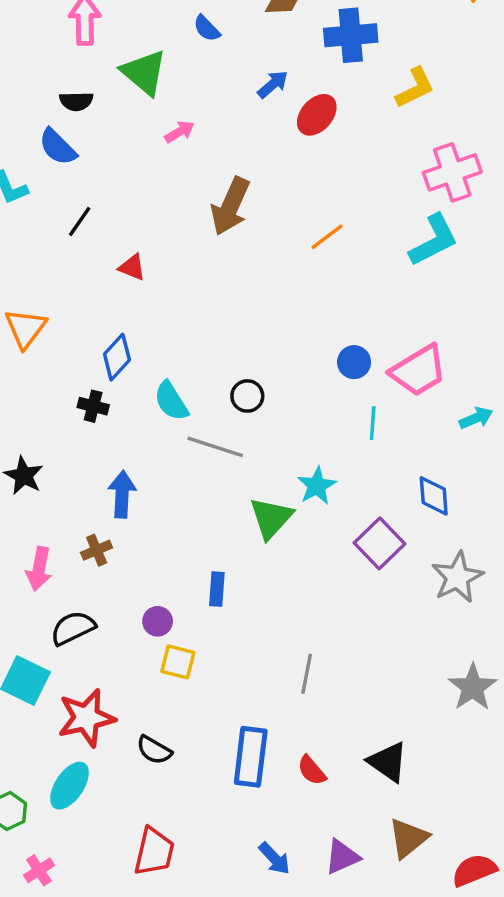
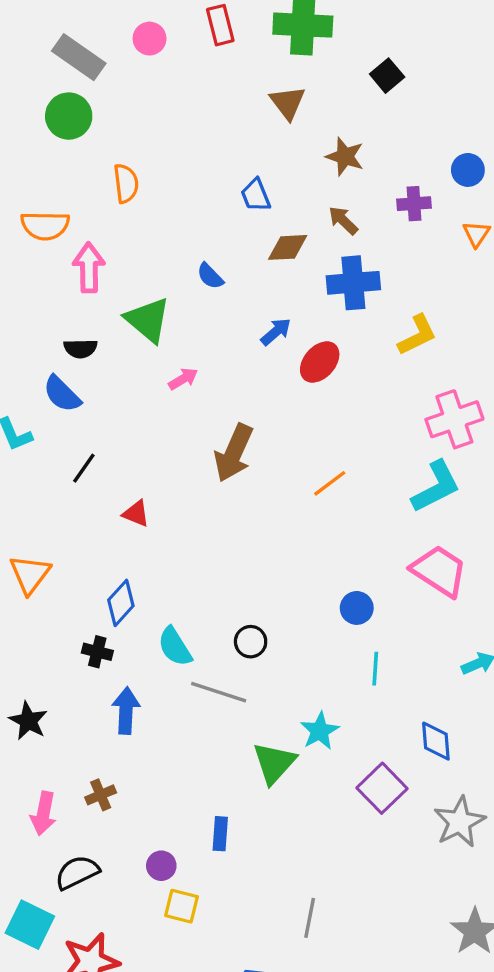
pink trapezoid: (418, 371) -> (439, 571), moved, turned -116
blue arrow: (122, 494) -> (126, 711), moved

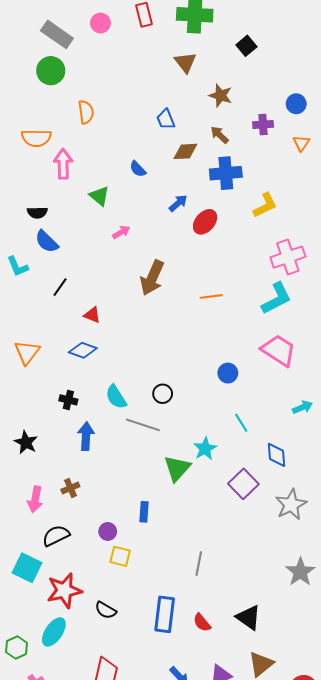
green triangle: (148, 320) -> (99, 196), size x0.7
black semicircle: (80, 349) -> (37, 213), moved
orange line: (330, 483) -> (211, 296), turned 30
blue diamond: (121, 603) -> (83, 350), moved, turned 68
cyan line: (375, 669) -> (241, 423), moved, turned -36

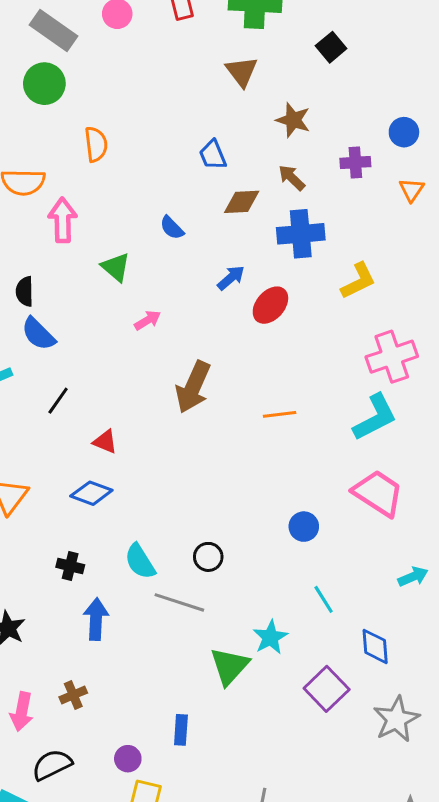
black semicircle: (37, 213) -> (25, 291), turned 90

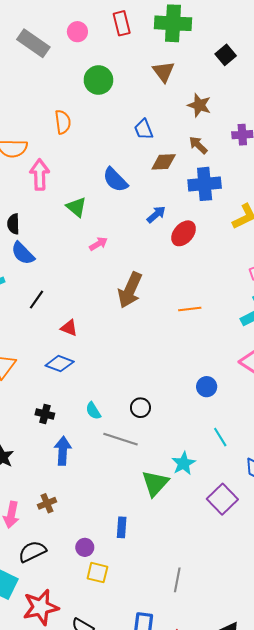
green circle: (44, 84) -> (98, 80), moved
blue semicircle: (172, 228) -> (115, 180), size x1.5
cyan semicircle: (140, 561) -> (93, 411), size x0.7

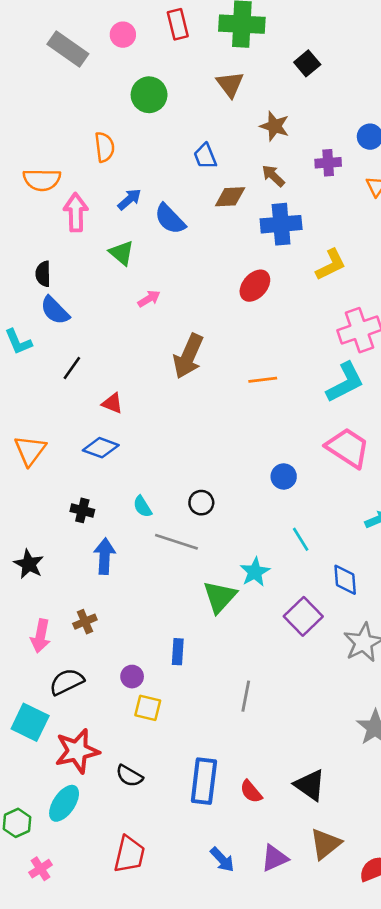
blue arrow: (156, 214) -> (129, 199), moved
gray line: (177, 580) -> (246, 696), moved

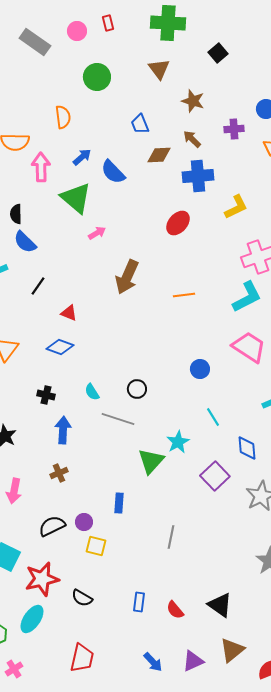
red rectangle: (178, 24) -> (108, 23), moved, size x0.7
green triangle: (122, 253) -> (76, 198), size x1.6
brown cross: (85, 622) -> (59, 473), moved
black semicircle: (67, 682) -> (52, 526), moved
blue rectangle: (204, 781) -> (139, 602), size x0.6

